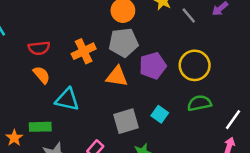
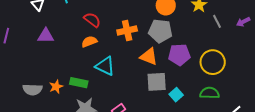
red semicircle: (39, 48) -> (92, 20), turned -150
orange semicircle: (42, 75) -> (89, 42), turned -84
gray square: (126, 121) -> (157, 82), moved

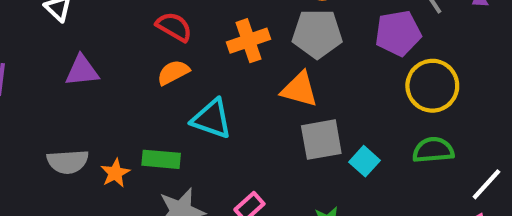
purple pentagon: (179, 55) -> (398, 33), moved
gray semicircle: (32, 90) -> (68, 162), moved

